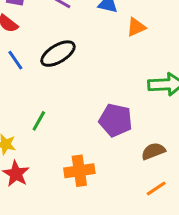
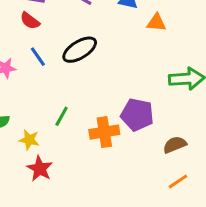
orange triangle: (136, 27) -> (156, 23), turned 30
orange cross: (79, 171) -> (104, 132), moved

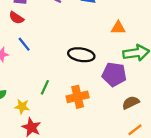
orange triangle: (156, 23) -> (118, 28), moved
black ellipse: (80, 50) -> (81, 55), moved, turned 45
purple pentagon: (137, 115) -> (114, 74), moved

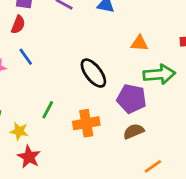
red semicircle: (16, 18) -> (18, 25), turned -104
black ellipse: (81, 55) -> (93, 73), turned 40
brown semicircle: (131, 103) -> (134, 131), moved

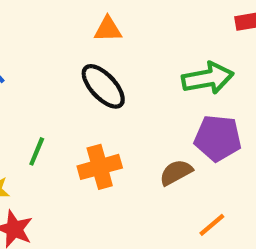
orange triangle: (139, 43) -> (108, 29), moved
purple pentagon: (132, 99) -> (218, 138), moved

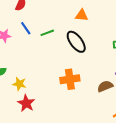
green line: (37, 151) -> (47, 33), moved, turned 40

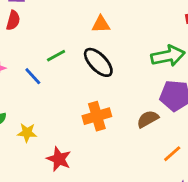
blue line: (26, 28) -> (33, 76), moved
red star: (26, 103) -> (59, 159), moved

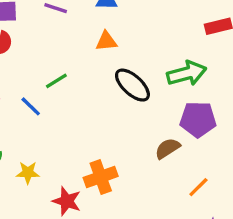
black ellipse: (98, 62) -> (132, 85), moved
orange cross: (97, 116) -> (101, 177), moved

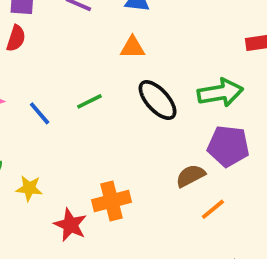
green line: (56, 81) -> (89, 101), moved
orange line: (198, 187) -> (213, 209), moved

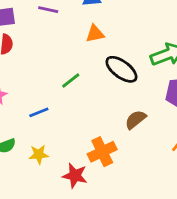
blue line: (40, 113) -> (39, 112), moved, turned -60
brown semicircle: (191, 176) -> (136, 120), moved

